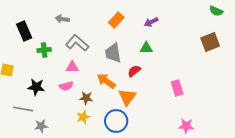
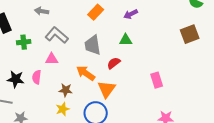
pink semicircle: (66, 86) -> (37, 77), moved, turned 112

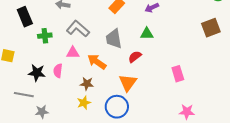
orange arrow: (86, 73) -> (97, 62), moved

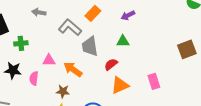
brown square: (211, 28) -> (187, 49), moved
gray L-shape: (78, 29) -> (70, 27), moved
black star: (37, 73) -> (13, 70), moved
orange triangle: (128, 83) -> (120, 85), moved, turned 30

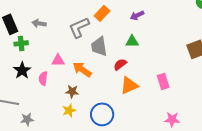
gray arrow: (39, 12) -> (39, 23), moved
gray L-shape: (70, 27) -> (79, 27), turned -65
green cross: (21, 43) -> (21, 43), moved
black star: (13, 70) -> (22, 70), turned 30

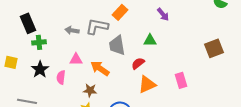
purple arrow: (137, 15) -> (163, 14), moved, turned -104
gray arrow: (39, 23) -> (72, 30), moved
gray L-shape: (79, 27) -> (97, 26), turned 35

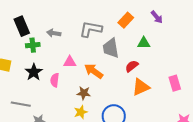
orange rectangle: (120, 12) -> (126, 20), moved
gray arrow: (72, 30) -> (54, 33), moved

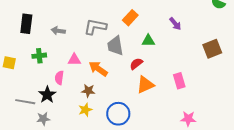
purple arrow: (157, 17) -> (175, 24), moved
black rectangle: (22, 26) -> (26, 24), turned 30
green cross: (33, 45) -> (39, 56), moved
black star: (34, 72) -> (47, 95), moved

